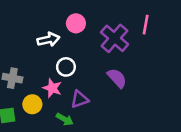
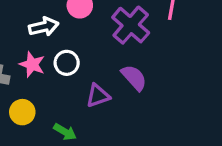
pink star: (52, 88) -> (32, 64), moved
purple triangle: (80, 99) -> (98, 96), moved

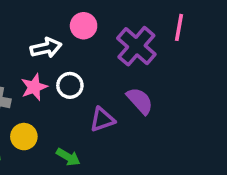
pink star: (32, 64) -> (34, 87), turned 30

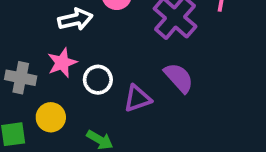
white circle: (70, 85) -> (98, 80), moved

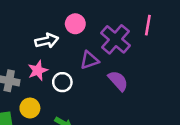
purple triangle: (137, 98) -> (90, 60), moved

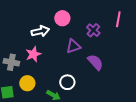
purple cross: (115, 39) -> (93, 30), size x0.6
white circle: (62, 82) -> (67, 82), moved

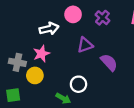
purple cross: (93, 30) -> (102, 18), moved
yellow circle: (27, 83) -> (35, 75), moved

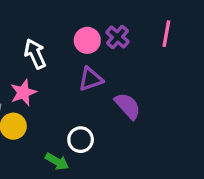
pink circle: (73, 14) -> (87, 40), moved
white arrow: (49, 29) -> (35, 54), turned -102

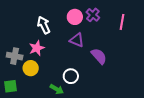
pink line: (166, 34) -> (122, 22), moved
purple triangle: (91, 79) -> (77, 40), turned 42

